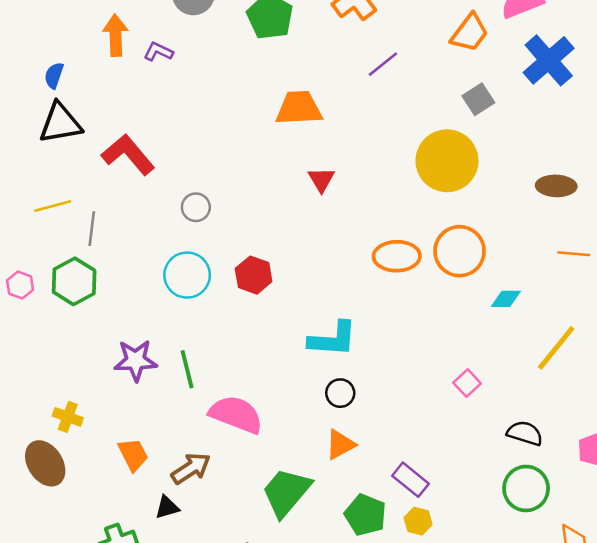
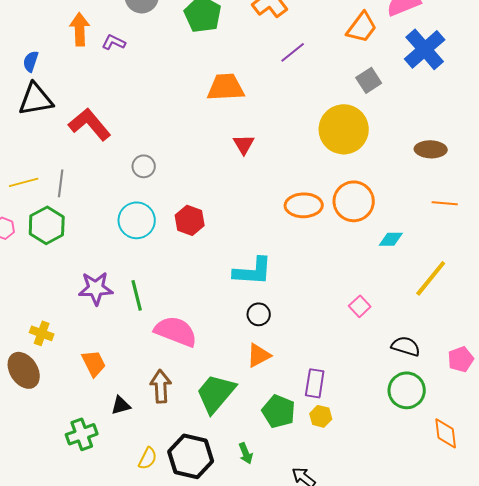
yellow line: (53, 206) -> (24, 182), moved
brown arrow: (191, 468) -> (161, 386), moved, turned -60
purple rectangle: (411, 480) -> (315, 383), turned 60

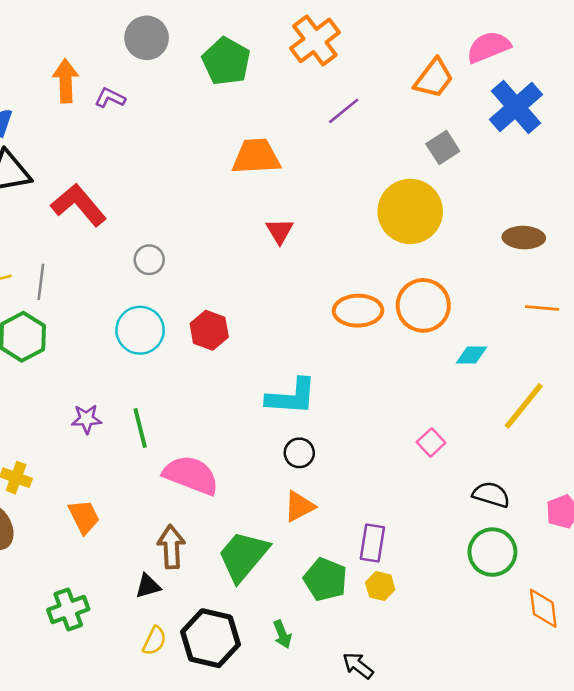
purple star: (96, 288) -> (87, 419), size x0.7
black triangle: (121, 405) -> (148, 586), moved

